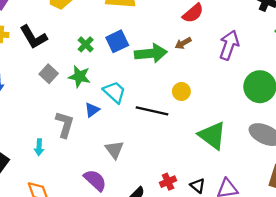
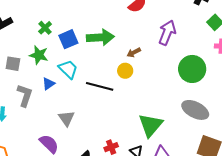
blue square: (117, 41) -> (68, 39), moved
brown arrow: (183, 43) -> (134, 53), moved
gray square: (49, 74) -> (13, 64), moved, turned -35
green triangle: (212, 135) -> (151, 125), moved, turned 32

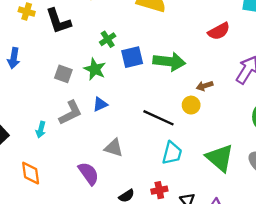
cyan trapezoid: (68, 69) -> (172, 153), moved, turned 50
gray L-shape: (25, 95) -> (70, 113), turned 35
gray triangle: (66, 118) -> (114, 148), turned -48
green triangle: (151, 125) -> (220, 158), moved, turned -40

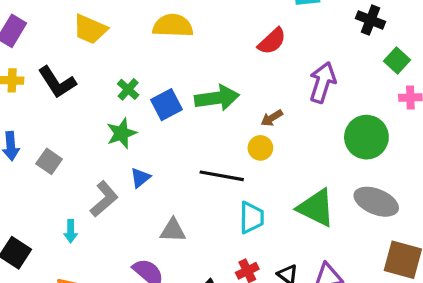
green star: (95, 69) -> (121, 133), turned -30
gray square: (63, 74) -> (49, 161), moved, turned 30

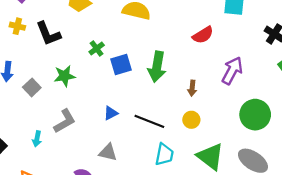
green arrow: (217, 98) -> (157, 67), turned 96
brown arrow: (272, 118) -> (192, 88), turned -64
green star: (121, 133) -> (65, 76), moved
yellow circle: (260, 148) -> (191, 120), moved
blue triangle: (140, 178) -> (111, 113), moved

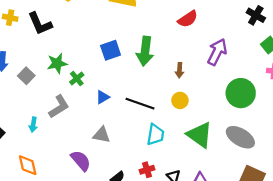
green cross: (97, 48) -> (77, 79), moved

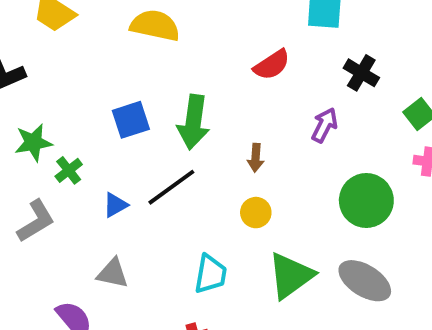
black cross: (256, 15) -> (361, 73), moved
purple arrow: (217, 52) -> (324, 125), size x0.7
black line: (140, 104) -> (171, 187), moved, turned -56
green triangle: (200, 135) -> (291, 276), turned 48

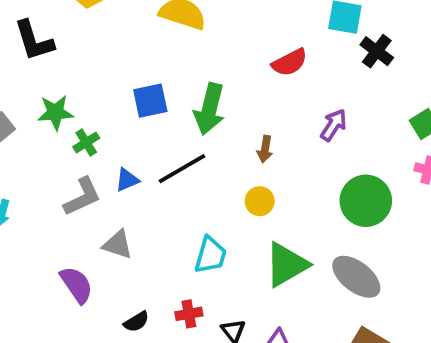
black cross: (361, 73) -> (377, 51), moved
gray L-shape: (36, 221) -> (82, 197), moved

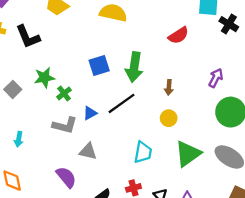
purple arrow: (334, 125) -> (216, 78), moved
gray L-shape: (82, 197) -> (65, 125), turned 45

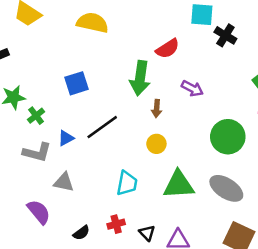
green arrow: (134, 67) -> (140, 78), moved
purple arrow: (216, 78) -> (192, 88), moved, turned 90
green triangle: (188, 154) -> (179, 185), turned 32

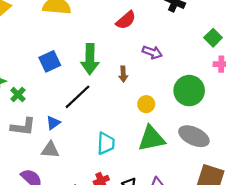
green arrow: (140, 78) -> (90, 59), moved
blue triangle: (66, 138) -> (53, 123), moved
yellow circle: (156, 144) -> (146, 104), moved

